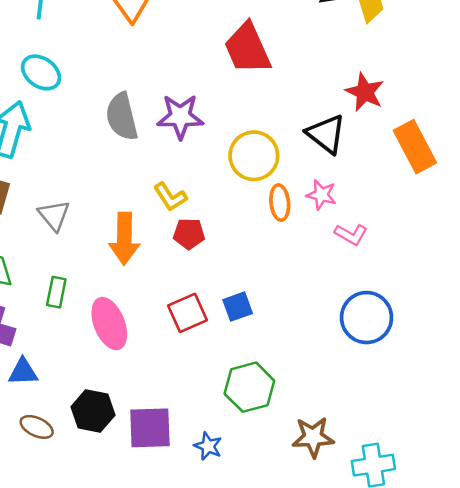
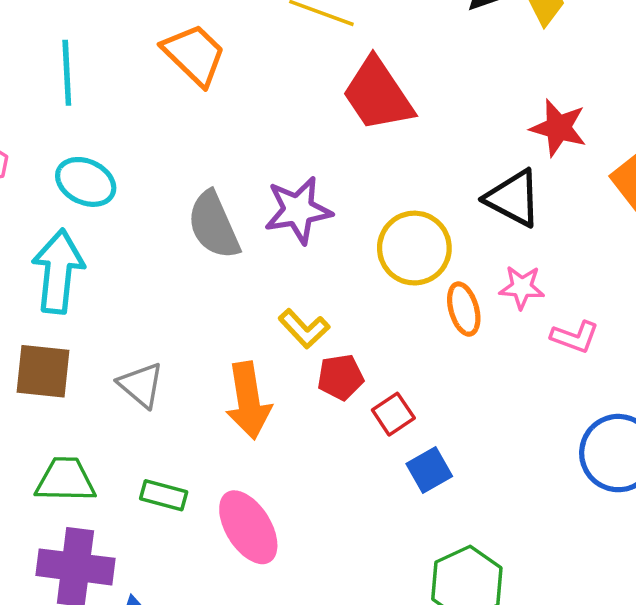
green rectangle: (56, 292) -> (164, 495), turned -76
red square: (187, 313) -> (393, 414), moved, size x0.7

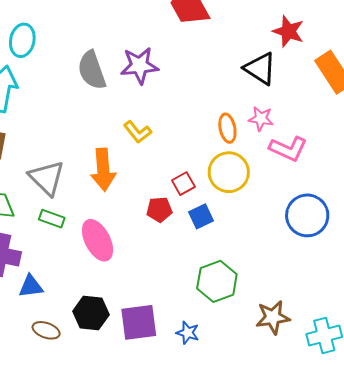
cyan ellipse: (86, 182) -> (22, 40), turned 72
yellow circle: (414, 248) -> (229, 172), moved
pink L-shape: (575, 337) -> (288, 149), size x1.4
red pentagon: (341, 377) -> (159, 210), moved
gray triangle: (141, 385) -> (47, 178), moved, size x1.4

